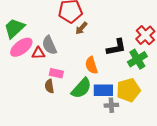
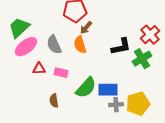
red triangle: (38, 53) -> (39, 69), moved
orange semicircle: (91, 65) -> (80, 45), moved
brown semicircle: (49, 86) -> (54, 101), moved
yellow pentagon: (128, 90) -> (138, 104), moved

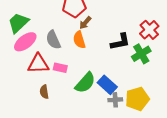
red triangle: (39, 69) -> (38, 64), size x1.6
blue rectangle: (108, 90) -> (107, 85), turned 42
brown semicircle: (54, 101) -> (44, 92), moved

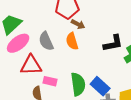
brown arrow: (85, 23) -> (78, 24), turned -104
pink rectangle: (60, 68) -> (50, 81), moved
green semicircle: (85, 83) -> (78, 84), turned -50

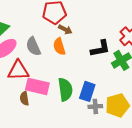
pink rectangle: (50, 81) -> (37, 86), size x1.6
blue rectangle: (100, 86) -> (87, 91), turned 66

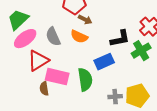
orange semicircle: (59, 46) -> (79, 37), turned -48
red triangle: (18, 70) -> (38, 61), turned -30
blue rectangle: (87, 91) -> (104, 62), moved, turned 48

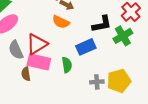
gray semicircle: (53, 37) -> (16, 50), moved
red triangle: (38, 61) -> (37, 44), moved
green semicircle: (85, 80) -> (67, 65), size x0.7

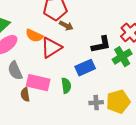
orange semicircle: (61, 22) -> (34, 36), moved
red triangle: (37, 44) -> (51, 48), moved

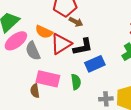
black L-shape: (101, 45) -> (83, 47), moved
gray semicircle: (15, 71) -> (33, 51), moved

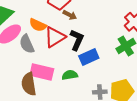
black L-shape: (83, 47) -> (77, 40), turned -55
green semicircle: (76, 82) -> (70, 75), turned -91
brown semicircle: (35, 91) -> (29, 84), size x1.6

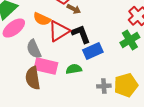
black L-shape: (77, 40) -> (81, 34), turned -45
gray semicircle: (27, 44) -> (34, 49), moved

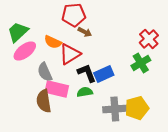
black L-shape: (81, 34) -> (87, 73), moved
gray cross: (104, 86) -> (115, 109), size x1.6

